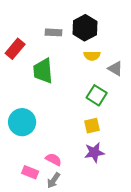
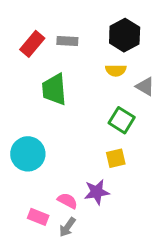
black hexagon: (85, 28) -> (125, 35), moved
red rectangle: (15, 49) -> (32, 44), moved
purple star: (94, 152) -> (97, 192), moved

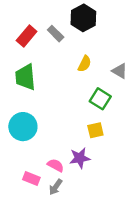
black hexagon: (125, 35) -> (83, 18), moved
gray rectangle: (67, 41) -> (56, 34), turned 42
yellow semicircle: (116, 70) -> (85, 64), moved, turned -63
green trapezoid: (54, 89) -> (25, 77), moved

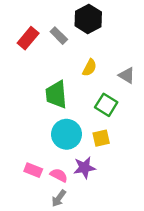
green trapezoid: (25, 77) -> (56, 95), moved
cyan circle: (23, 127) -> (67, 134), moved
pink rectangle: (31, 179) -> (33, 170), moved

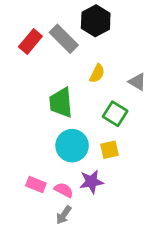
gray rectangle: (59, 36) -> (64, 39), size x1.5

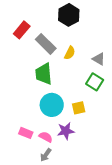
gray rectangle: (64, 39) -> (46, 44), moved
green square: (115, 114) -> (95, 82), moved

